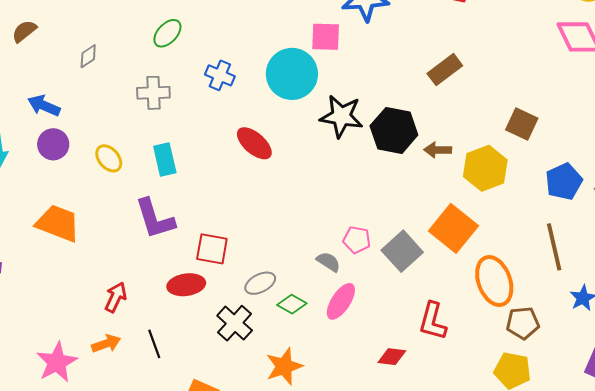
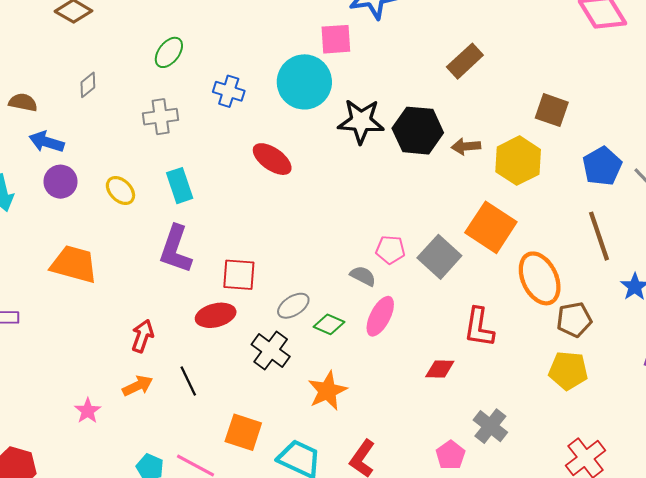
brown semicircle: (24, 31) -> (23, 102), moved, turned 56
purple L-shape: (155, 219) -> (176, 249), turned 42
pink star: (57, 362) -> (88, 411), size x0.6

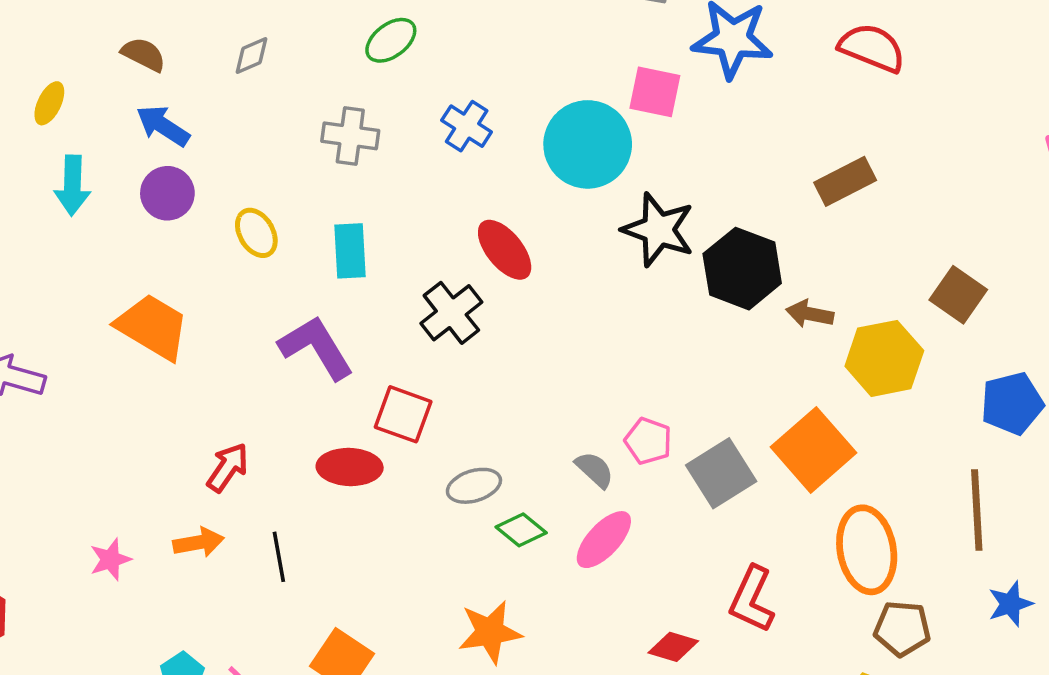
purple L-shape: (176, 249) -> (316, 347), turned 114
black cross: (271, 350) -> (451, 313), moved

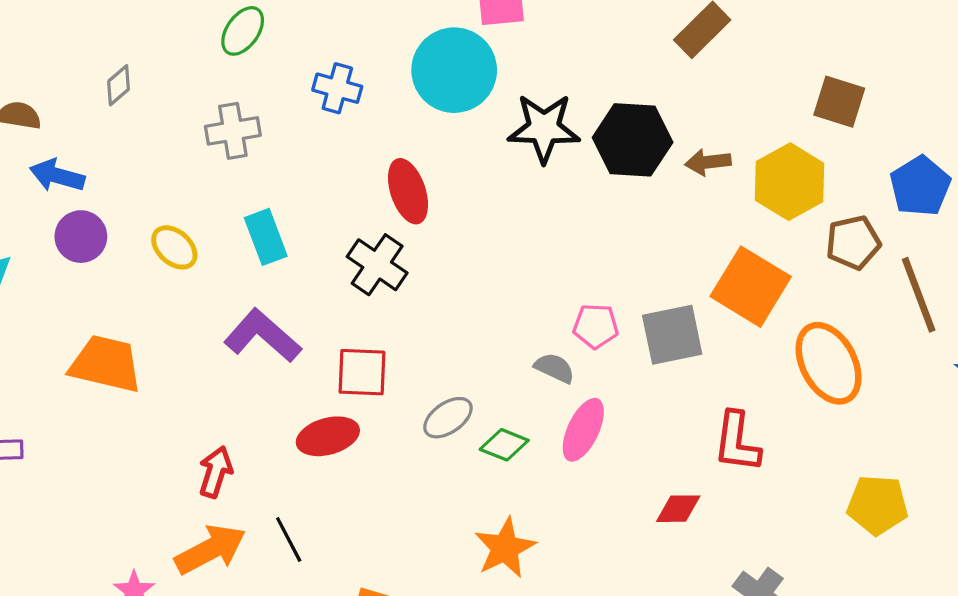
red ellipse: (505, 250) -> (408, 191), turned 38
gray square: (721, 473) -> (672, 335), turned 38
orange arrow: (199, 542) -> (210, 549), size x1.5
brown pentagon: (902, 629) -> (853, 243), moved

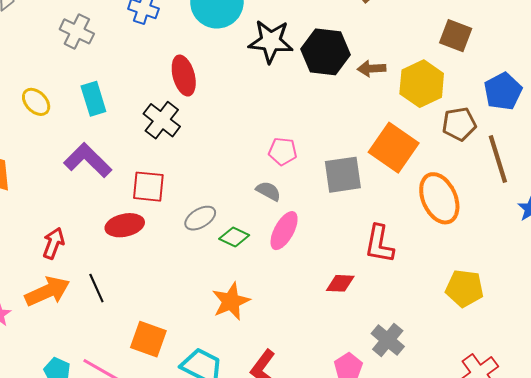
gray cross: (233, 131) -> (77, 31), turned 32
pink pentagon: (596, 326) -> (283, 151), moved

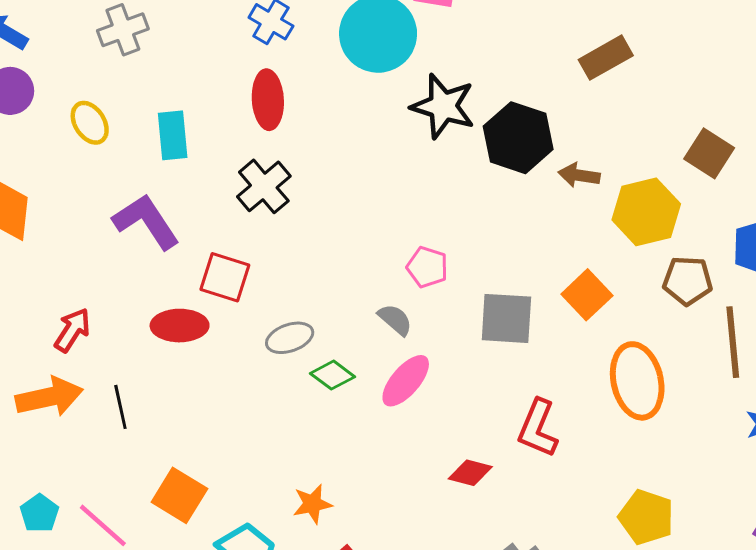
gray cross: (77, 31) -> (123, 30), moved, turned 32
red ellipse: (184, 76) -> (268, 100), moved
orange square: (394, 148) -> (587, 295), size x0.7
orange star: (231, 301) -> (312, 504), moved, size x0.7

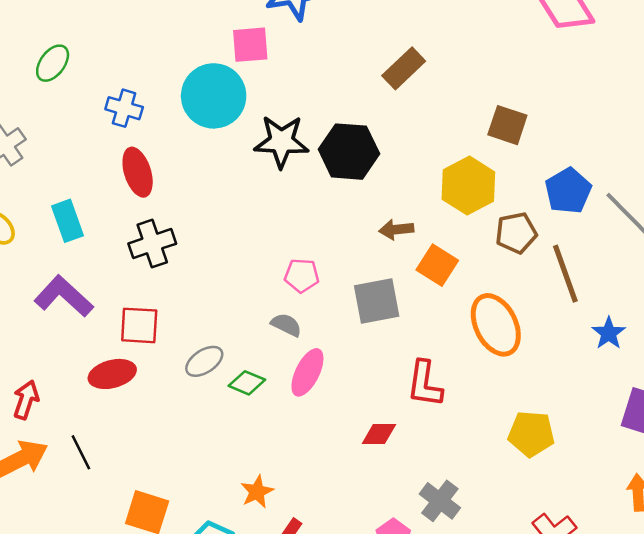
brown arrow: (579, 175) -> (396, 229), moved
black cross: (264, 186) -> (152, 244), turned 36

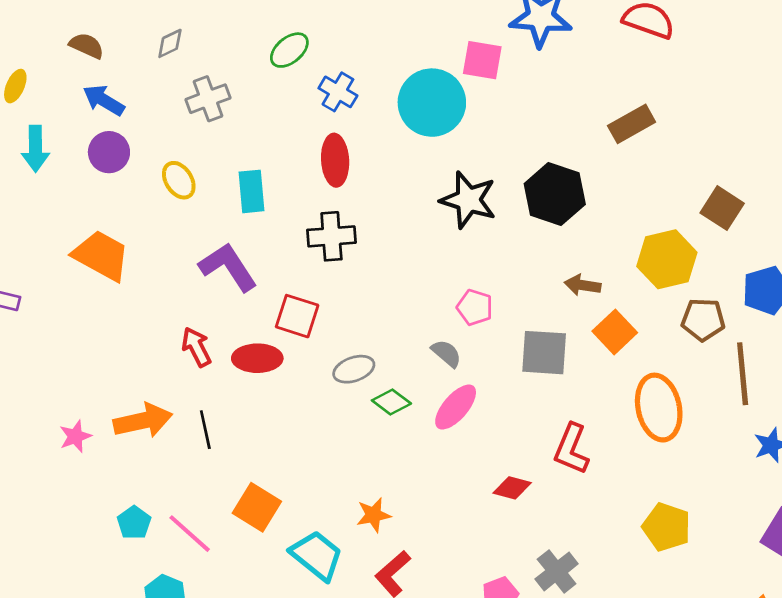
green ellipse: (53, 63) -> (289, 50), moved
black star: (281, 141) -> (468, 200), moved
red arrow: (26, 400) -> (196, 347), moved, turned -60

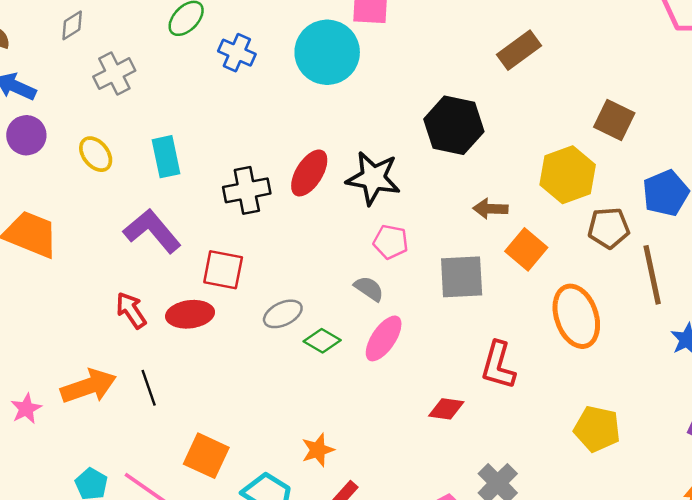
red ellipse: (335, 160) -> (309, 173), moved, turned 42
black star: (468, 200) -> (373, 178), moved

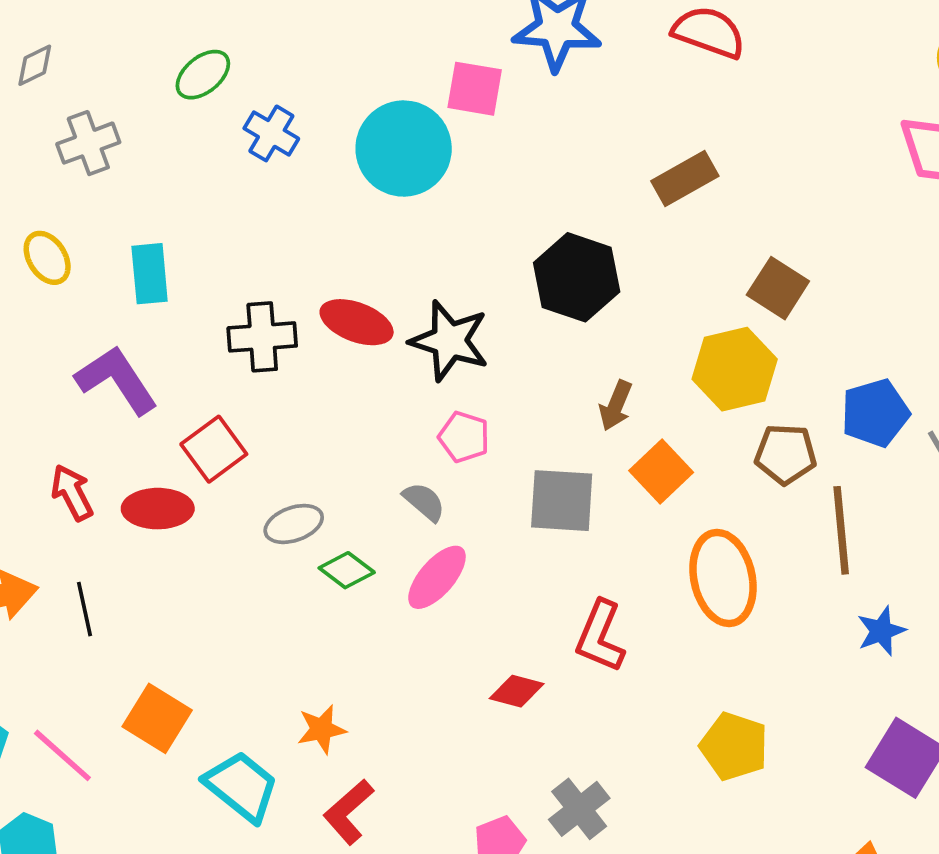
brown square: (614, 120) -> (778, 288), moved
red ellipse: (309, 173) -> (357, 322), turned 72
brown arrow: (490, 209) -> (616, 406), turned -76
red square: (223, 270) -> (214, 449), turned 36

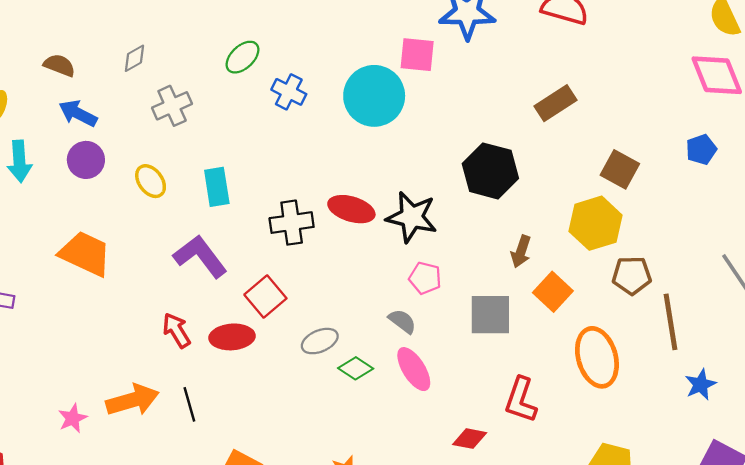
blue pentagon: (875, 413) -> (701, 149), moved, size x0.7
pink ellipse: (437, 577) -> (414, 369), turned -69

